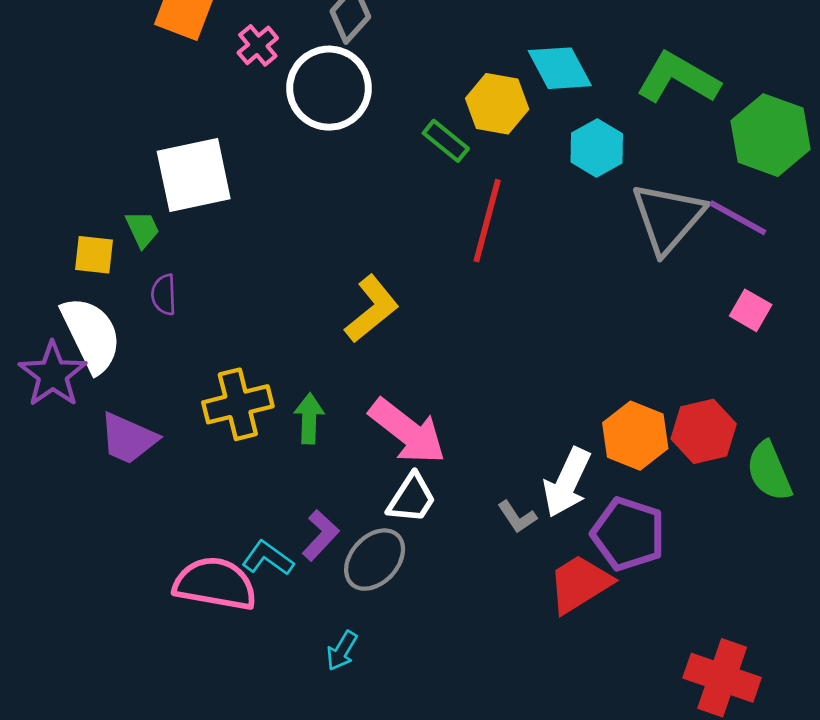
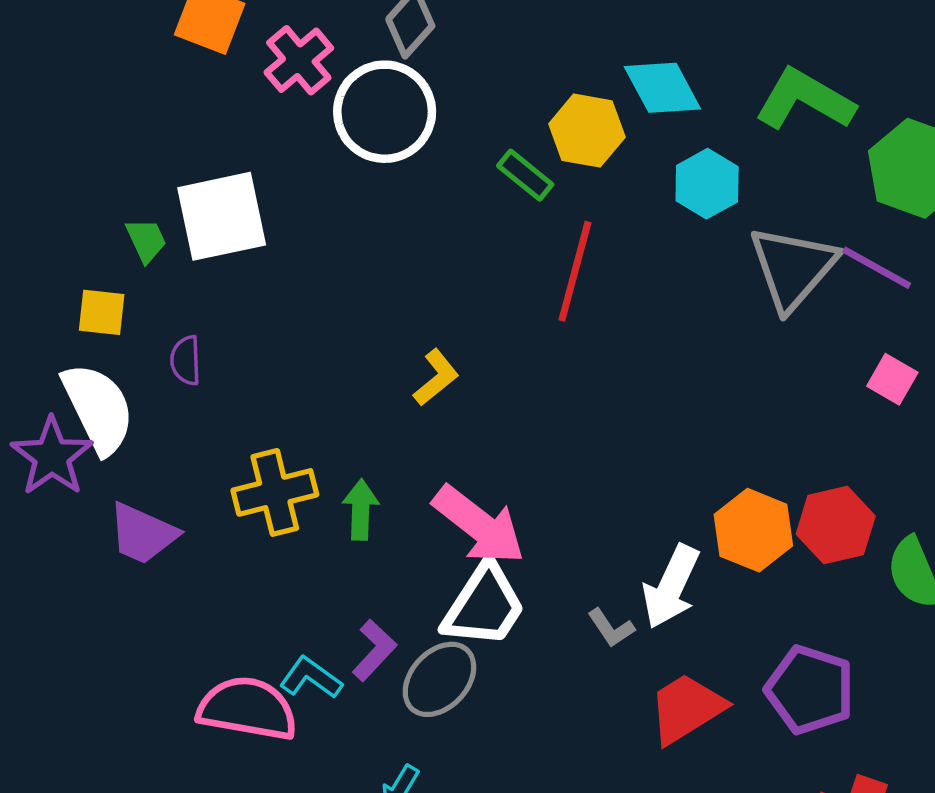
pink cross: (258, 45) -> (299, 60), size x1.4
green trapezoid: (142, 229) -> (146, 240), moved
yellow L-shape: (372, 309) -> (436, 378), size x0.7
white trapezoid: (412, 498) -> (484, 606), size x1.4
purple pentagon: (628, 534) -> (810, 690), moved

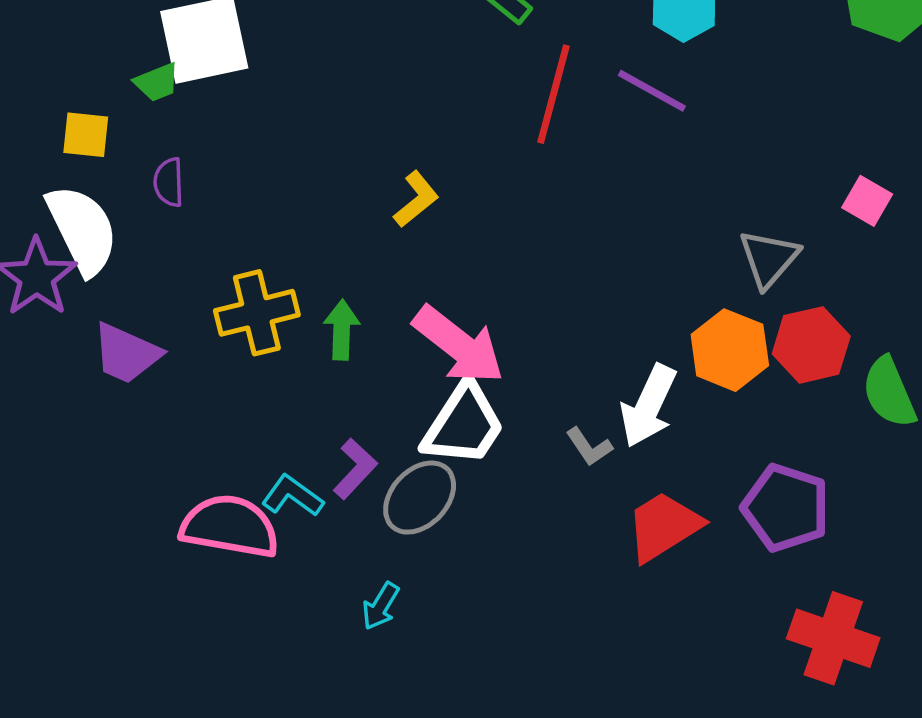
green trapezoid: (146, 240) -> (157, 82), moved, turned 93
gray triangle: (793, 268) -> (769, 259), moved, size x0.7
purple line: (877, 268) -> (652, 91), moved

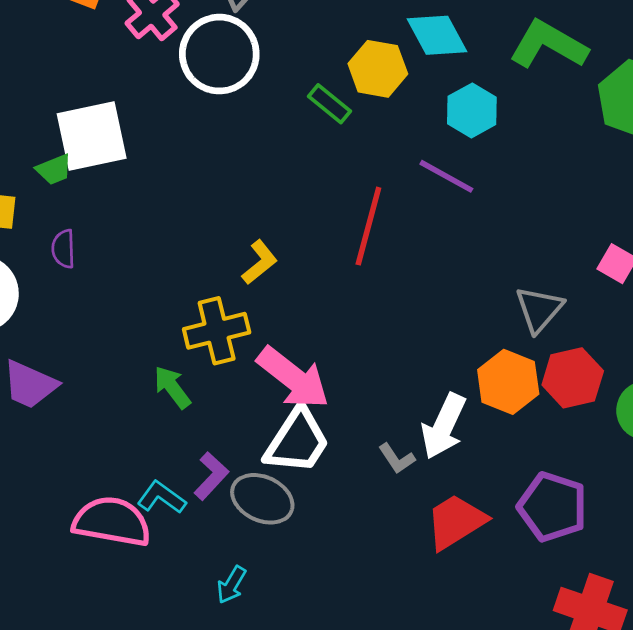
red line: (554, 94) -> (368, 226), moved
yellow cross: (257, 313) -> (217, 331), moved
green arrow: (342, 330) -> (172, 387), moved, turned -39
gray ellipse: (420, 498) -> (262, 499), turned 72

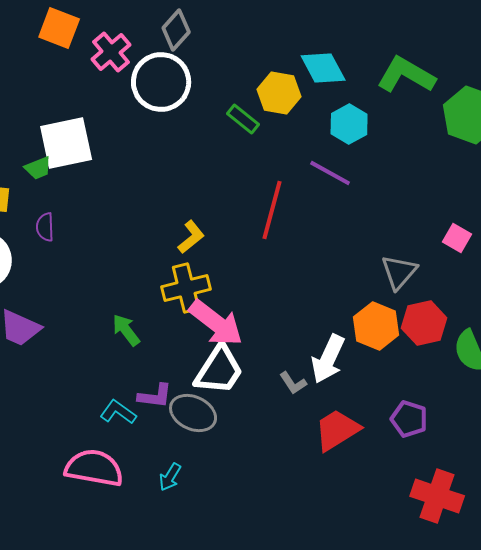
yellow cross: (217, 331) -> (186, 288), moved
purple L-shape: (211, 476) -> (155, 396), turned 54
purple pentagon: (553, 507) -> (409, 419), size x0.7
pink semicircle: (112, 522) -> (94, 468), moved

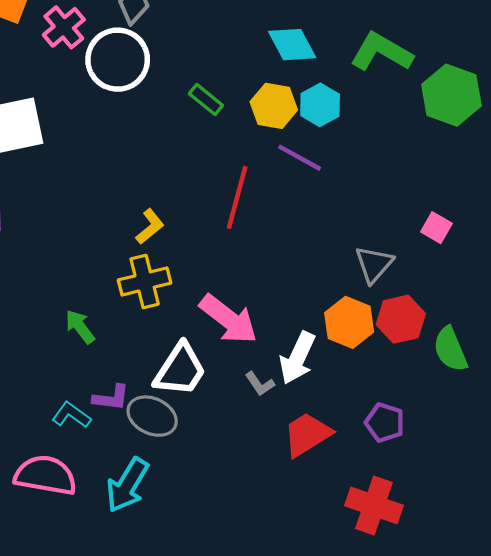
yellow hexagon: (279, 93) -> (274, 106), moved
pink arrow: (216, 323) -> (229, 319), moved
cyan arrow: (170, 477) -> (127, 485), size x1.8
red cross: (437, 496) -> (374, 505), moved

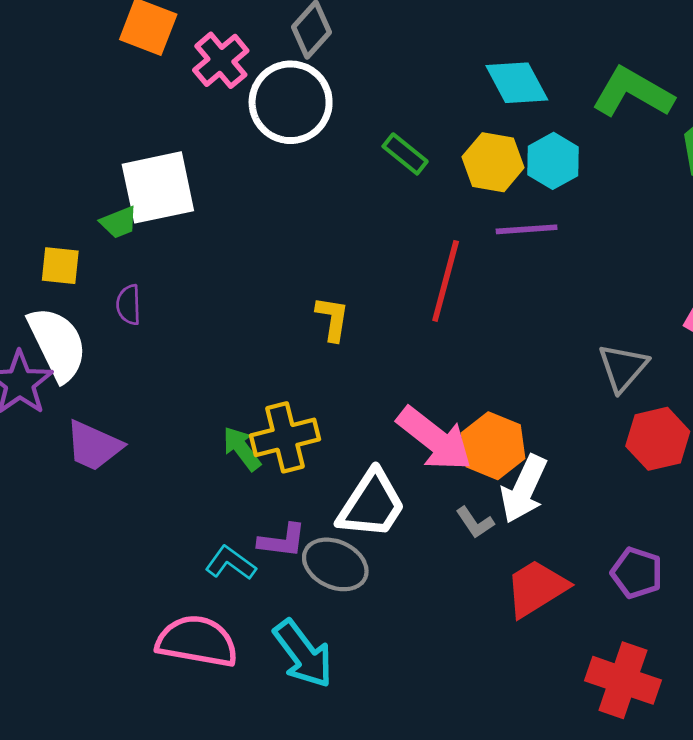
purple line: (300, 158) -> (527, 229), turned -33
yellow L-shape: (150, 227) -> (332, 319), turned -42
yellow cross: (145, 281) -> (285, 437), moved
orange hexagon: (349, 322) -> (493, 446), moved
cyan arrow: (127, 485) -> (303, 654), turned -68

